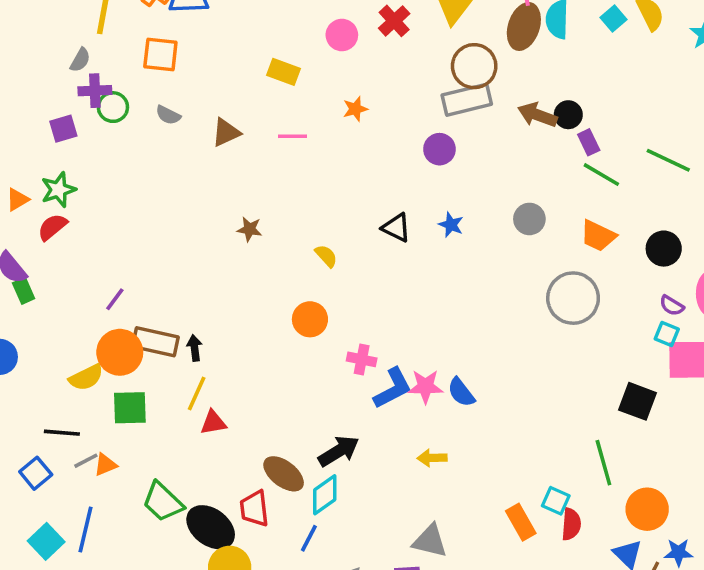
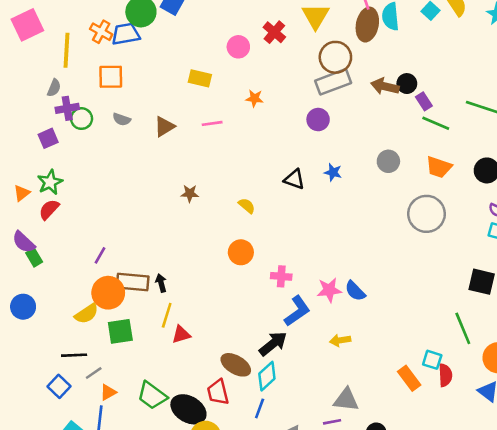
orange star: (355, 109) -> (254, 98), turned 30
blue L-shape: (393, 388) -> (297, 311), moved
orange triangle: (105, 465) -> (108, 392), moved

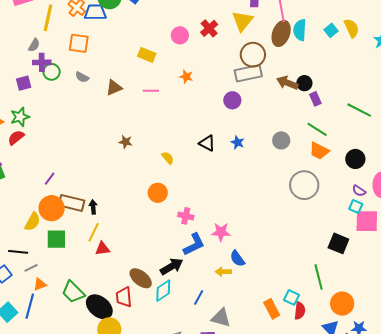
green line: (436, 123) -> (317, 129), moved
blue semicircle: (355, 291) -> (237, 259), moved
yellow semicircle: (86, 314) -> (32, 222), turned -36
blue line: (260, 408) -> (199, 298), moved

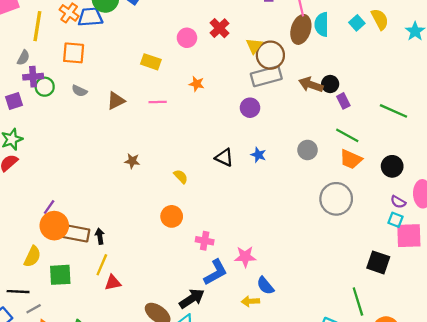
yellow triangle: (242, 21) -> (254, 46), moved, size x0.7
orange circle: (52, 208) -> (54, 226), moved

